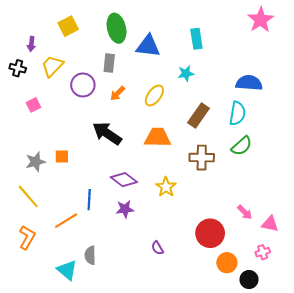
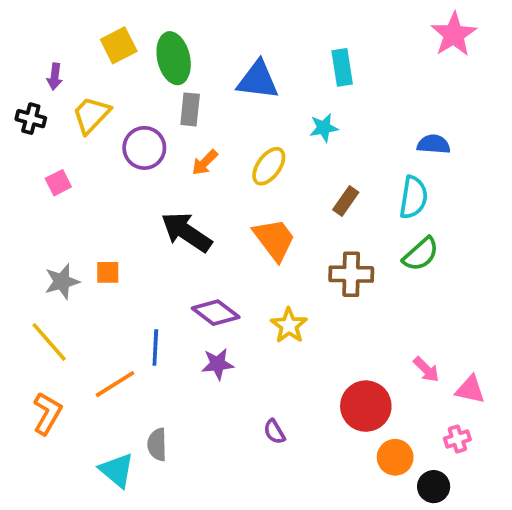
green ellipse: (117, 28) -> (174, 58), moved
blue semicircle: (249, 83) -> (434, 144), size x0.7
brown rectangle: (199, 115) -> (346, 201), size x0.7
orange trapezoid: (158, 138) -> (274, 239), turned 52

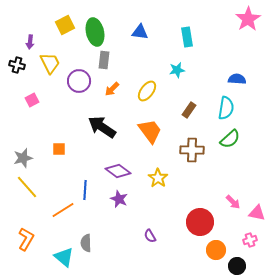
blue triangle: (258, 80) -> (140, 32), moved, size x0.7
yellow trapezoid: (91, 115) -> (50, 63), turned 110
gray star: (62, 282) -> (23, 158), moved
purple star: (218, 364) -> (119, 199), turned 30
orange L-shape: (47, 413) -> (26, 239), moved

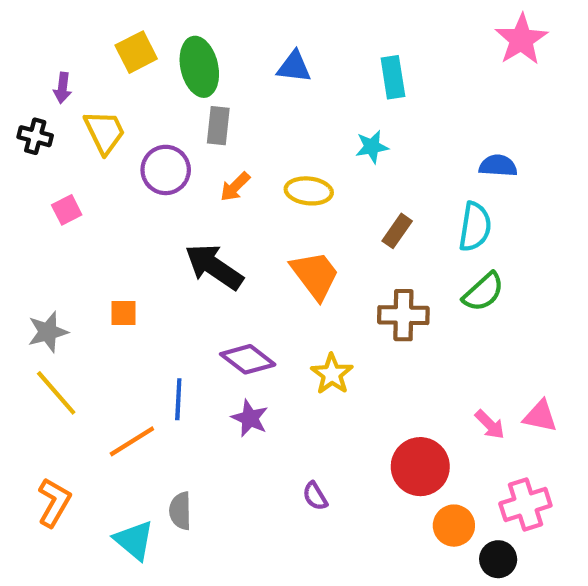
yellow ellipse: (147, 91) -> (309, 191), turned 60
pink triangle: (257, 213) -> (540, 416), moved
pink cross: (250, 240) -> (525, 504), size x1.6

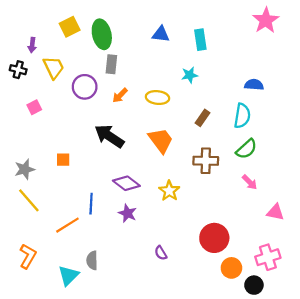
blue triangle: (294, 67) -> (161, 34), moved
pink arrow: (490, 425) -> (250, 182), moved
cyan triangle: (134, 540) -> (69, 275), turned 35

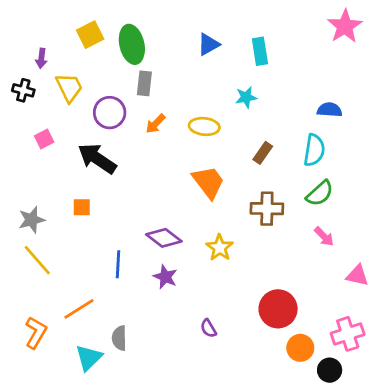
blue triangle: (161, 34) -> (208, 44), turned -36
black arrow: (109, 136) -> (97, 158), moved
orange line: (67, 225) -> (79, 309), moved

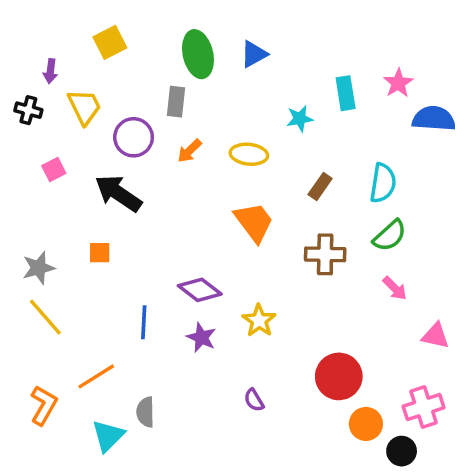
pink star: (345, 26) -> (398, 83), moved, size x0.7
green ellipse: (132, 44) -> (198, 54), moved
cyan rectangle: (260, 51) -> (346, 93), moved
blue semicircle: (330, 110) -> (434, 119), moved, size x1.4
yellow star: (220, 248) -> (259, 320), moved

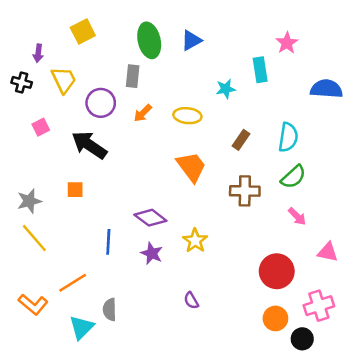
pink star: (398, 83) -> (287, 43), moved
red circle: (339, 376) -> (277, 271), moved
orange L-shape: (44, 405) -> (33, 304), turned 100

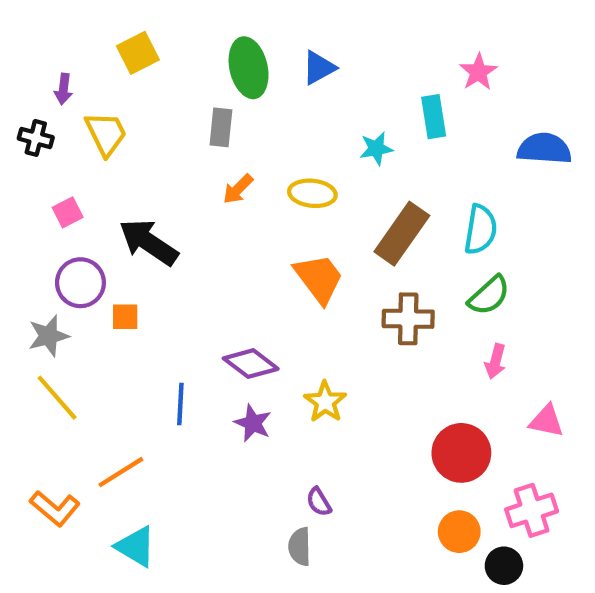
purple circle: (101, 103) -> (80, 283), moved
brown rectangle: (241, 140) -> (402, 234), size x1.8
pink arrow: (297, 216) -> (495, 361), turned 60
gray semicircle: (110, 310) -> (300, 547), moved
cyan triangle: (82, 327) -> (136, 547), turned -44

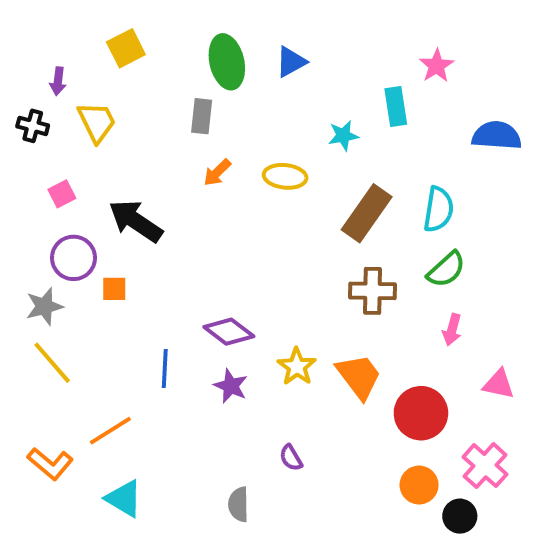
orange trapezoid: (319, 278) -> (359, 376), moved
pink cross: (532, 510) -> (485, 466), turned -30
gray semicircle: (300, 547) -> (238, 504), moved

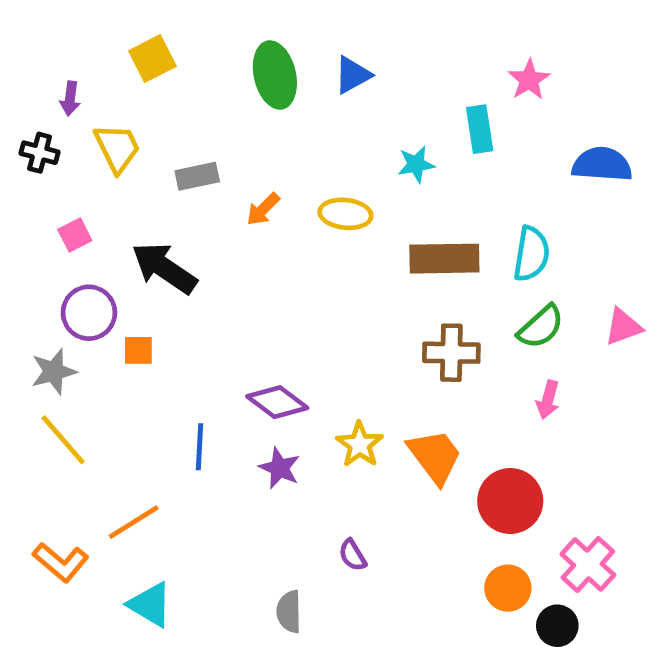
gray rectangle: (202, 116) -> (197, 176), moved, turned 72
brown rectangle: (367, 213) -> (444, 259), turned 54
pink triangle: (499, 384) -> (623, 327), moved, turned -32

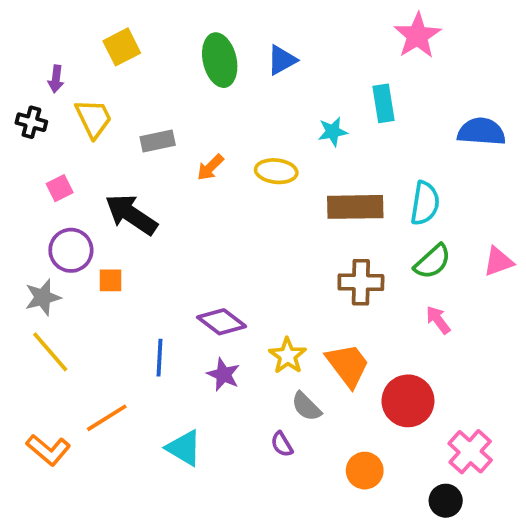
pink star: (529, 80) -> (417, 36), moved, size x1.4
pink arrow: (548, 400) -> (438, 320), turned 128
orange circle: (508, 588) -> (365, 471), moved
cyan triangle: (150, 605) -> (184, 448), moved
gray semicircle: (289, 612) -> (306, 407), moved, turned -44

